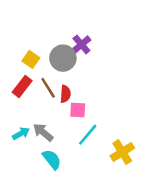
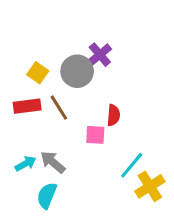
red rectangle: (22, 87) -> (27, 106), turned 45
red semicircle: (65, 94) -> (113, 115), moved
cyan line: (88, 135) -> (132, 165), moved
cyan semicircle: (52, 159) -> (47, 195), moved, turned -120

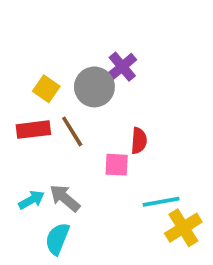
cyan line: (132, 165) -> (161, 202), turned 40

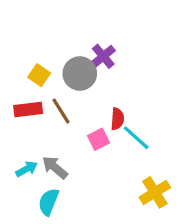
pink square: (117, 165) -> (99, 139), turned -30
cyan line: (161, 202) -> (136, 138), moved, turned 52

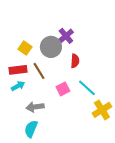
red semicircle: (117, 119) -> (75, 61), moved
gray arrow: (55, 167) -> (35, 107), turned -48
cyan arrow: (27, 169) -> (18, 86), moved
yellow cross: (155, 192) -> (102, 110), moved

